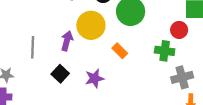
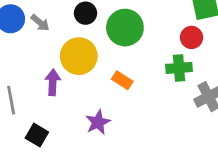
black square: (60, 74) -> (37, 135), moved

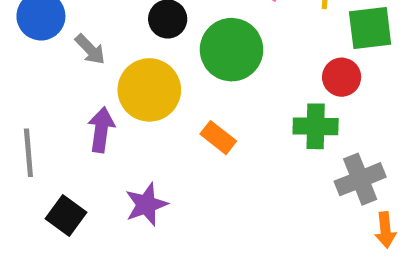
gray arrow: (40, 23) -> (90, 49), moved
purple star: (98, 122) -> (146, 204), moved

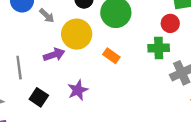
purple arrow: (101, 130) -> (54, 55), turned 66

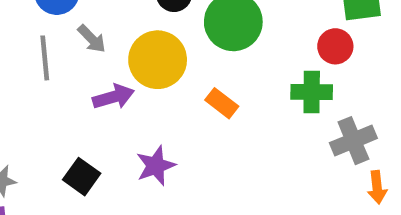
gray arrow: (47, 16) -> (92, 39), moved
gray line: (19, 68) -> (45, 58), moved

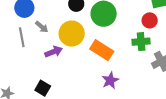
orange rectangle: (222, 103) -> (102, 50), size x1.6
purple star: (156, 166) -> (110, 80), moved

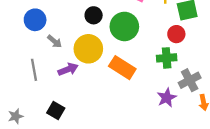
gray line: (22, 37) -> (34, 70), moved
purple star: (110, 80) -> (167, 98), moved

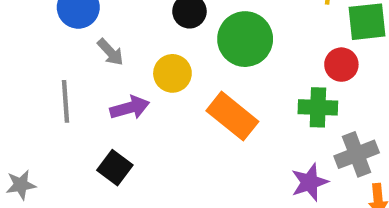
yellow circle: (88, 49) -> (172, 73), size x0.7
black square: (56, 110) -> (115, 168), moved

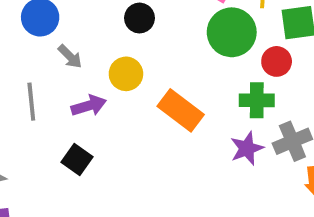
green circle: (245, 39) -> (232, 32), moved
purple star: (310, 182) -> (247, 148), moved

